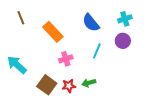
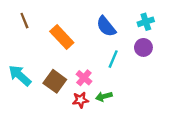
pink cross: (66, 59) -> (84, 78), moved, turned -32
brown square: (47, 85) -> (55, 81), moved

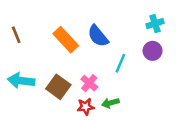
brown line: (24, 21) -> (16, 35), moved
blue semicircle: (106, 26) -> (98, 36), moved
cyan arrow: (20, 75) -> (21, 81), turned -35

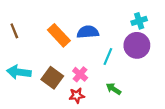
blue semicircle: (98, 36) -> (88, 32), turned 125
purple circle: (153, 51) -> (137, 45), size x1.5
green arrow: (110, 103) -> (113, 89), moved, turned 48

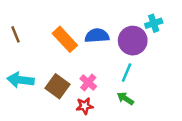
purple circle: (137, 45) -> (133, 41), moved
cyan line: (108, 57) -> (127, 73), moved

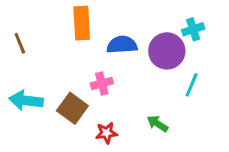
orange rectangle: (65, 39) -> (82, 23), moved, turned 40
cyan line: (127, 73) -> (192, 85), moved
pink cross: (88, 82) -> (102, 83), moved, turned 35

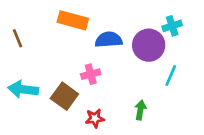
orange rectangle: (82, 23) -> (73, 20), turned -72
green arrow: (158, 124) -> (140, 110), turned 66

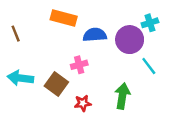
cyan line: (171, 76) -> (149, 66), turned -60
green arrow: (140, 110) -> (122, 96), size x1.5

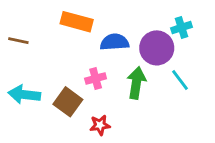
brown line: (16, 34) -> (18, 41), turned -56
green arrow: (122, 96) -> (136, 83), moved

